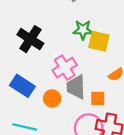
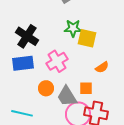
blue rectangle: (22, 86) -> (23, 63), moved, turned -40
gray trapezoid: (76, 87) -> (67, 96), moved, turned -30

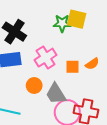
yellow square: (87, 38) -> (77, 19), moved
orange square: (86, 88) -> (72, 67), moved

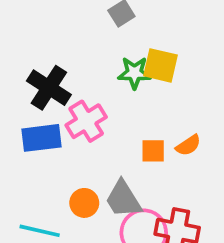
pink cross: (46, 58) -> (86, 121), moved
orange circle: (34, 85) -> (84, 203), moved

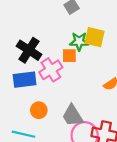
orange square: (153, 151) -> (69, 56), moved
orange circle: (84, 203) -> (39, 110), moved

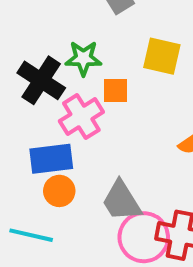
green star: (79, 41) -> (83, 58), moved
blue rectangle: (25, 80) -> (51, 159), moved

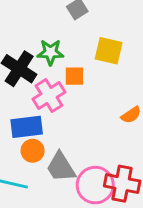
gray trapezoid: (122, 201) -> (61, 167), moved

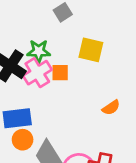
pink cross: (49, 96) -> (37, 73), moved

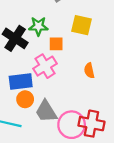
pink cross: (37, 73) -> (45, 66), moved
orange semicircle: (111, 108) -> (89, 71), moved, turned 112

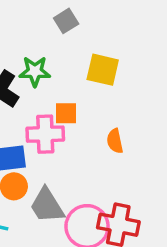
orange square: (56, 44) -> (66, 113), moved
pink cross: (45, 66) -> (45, 134), turned 30

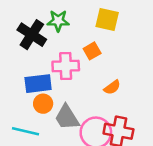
orange square: (66, 113) -> (92, 51), moved, turned -30
orange semicircle: (115, 141) -> (112, 87), moved, turned -114

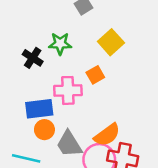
yellow square: (107, 20) -> (111, 42), turned 35
black cross: (32, 35) -> (33, 58), size x0.7
orange semicircle: (112, 87) -> (107, 135), moved, size x1.5

